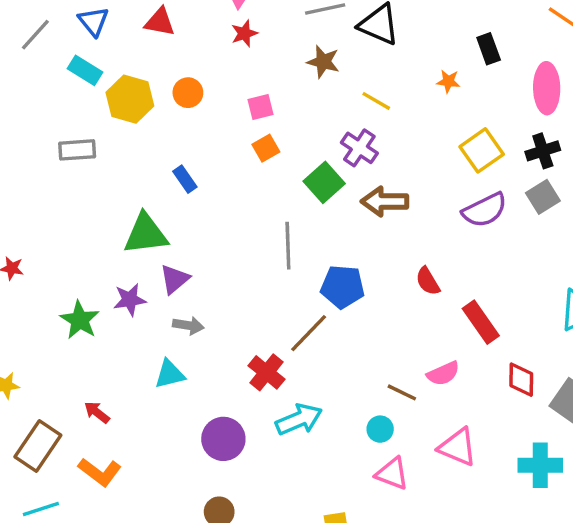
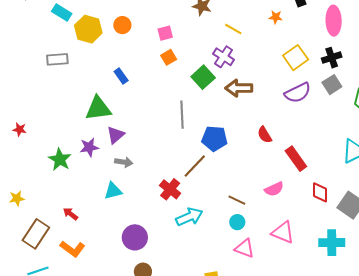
brown line: (402, 392) -> (237, 200), moved
purple circle: (223, 439) -> (135, 237), moved

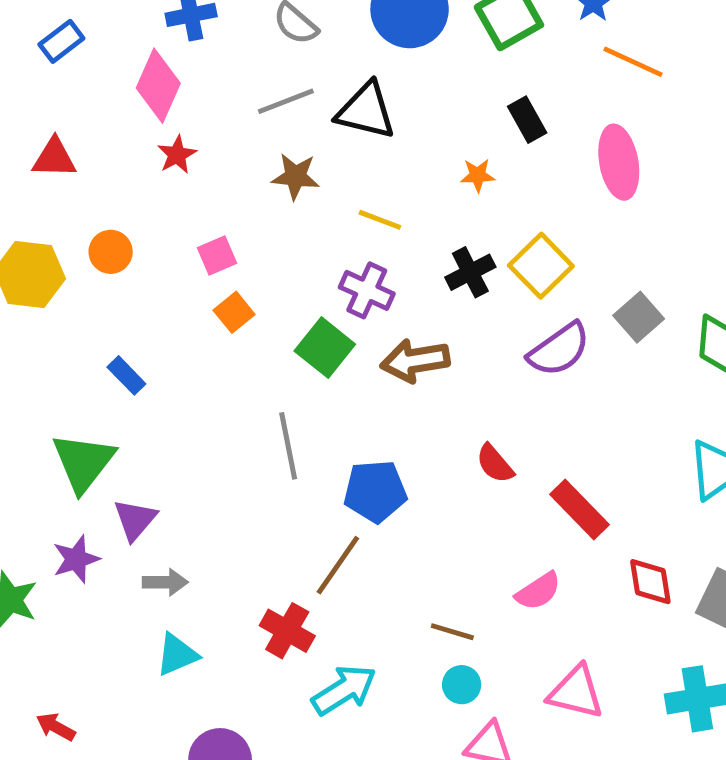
black cross: (332, 58) -> (470, 272), moved
green triangle: (98, 108) -> (83, 462), turned -36
cyan triangle: (113, 191) -> (177, 655), moved

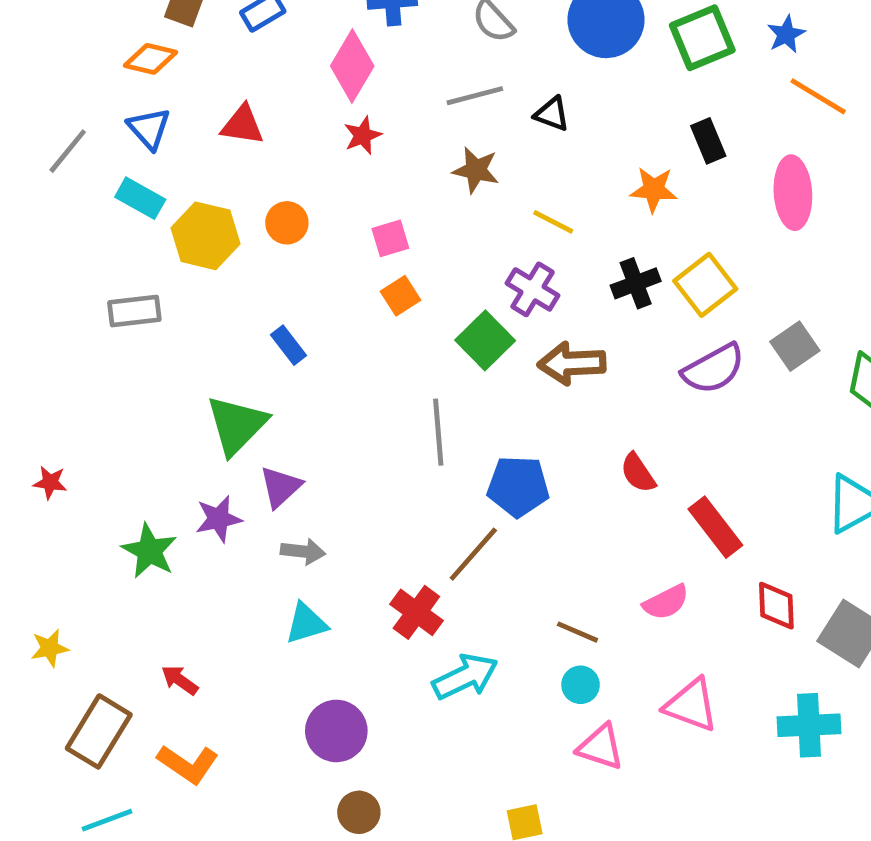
black triangle: (366, 111) -> (552, 114), size x0.6
orange star: (478, 175) -> (654, 190), size x1.4

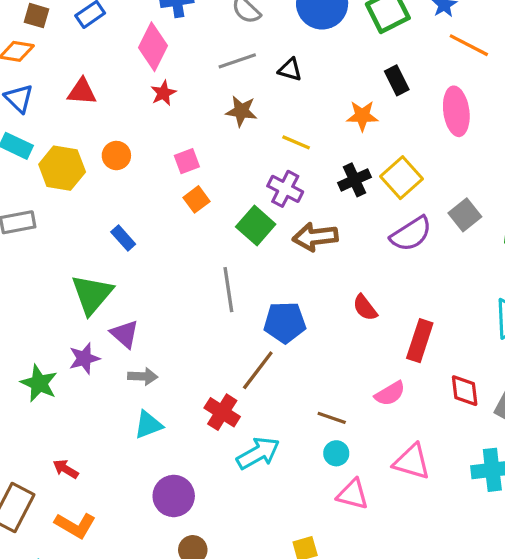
purple triangle: (281, 487) -> (125, 334), turned -32
red rectangle: (715, 527) -> (420, 341), turned 60

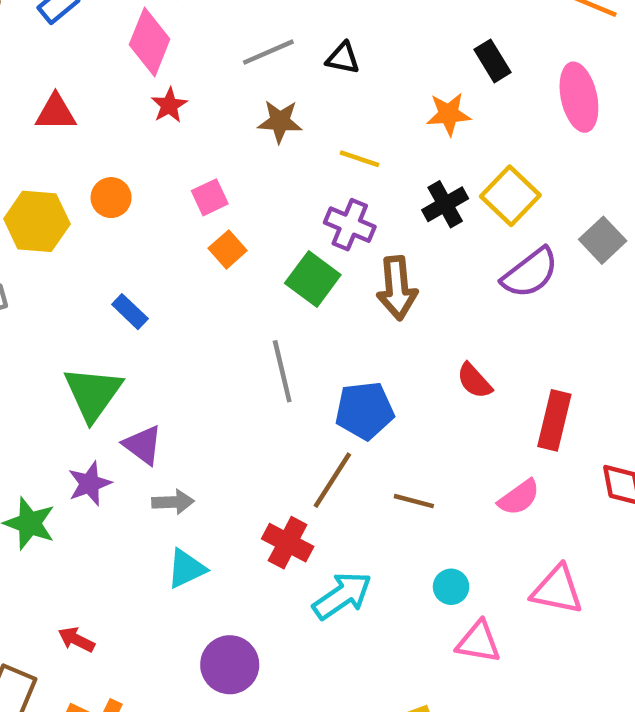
brown arrow: (315, 237) -> (397, 288), turned -84
brown line: (332, 418) -> (414, 501), moved

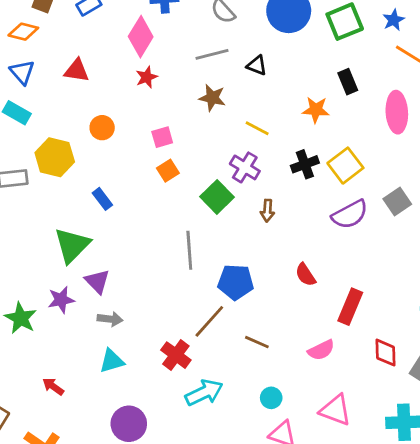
yellow hexagon: (37, 221) -> (55, 157), moved
brown arrow: (397, 288) -> (267, 211), size x0.6
red arrow: (76, 640) -> (53, 386), moved

